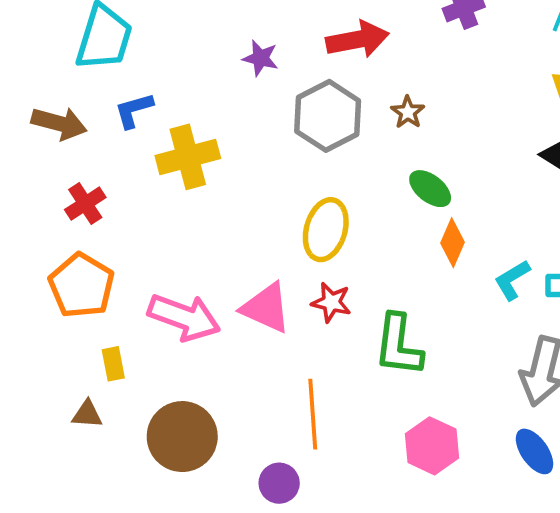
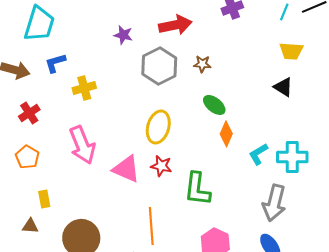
brown star: (408, 112) -> (202, 64), turned -30
yellow cross: (188, 157) -> (84, 88), size x0.7
orange pentagon: (82, 286) -> (27, 157), size x0.7
pink arrow: (184, 317) -> (82, 145), moved, turned 48

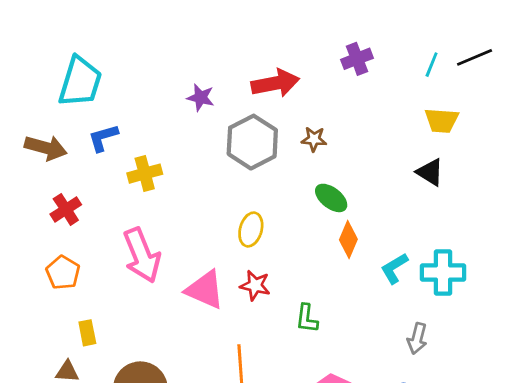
yellow ellipse: (158, 127) -> (251, 229), size x0.7
green L-shape: (197, 189) -> (307, 318), size x0.6
gray arrow: (274, 203) -> (417, 339), size x0.6

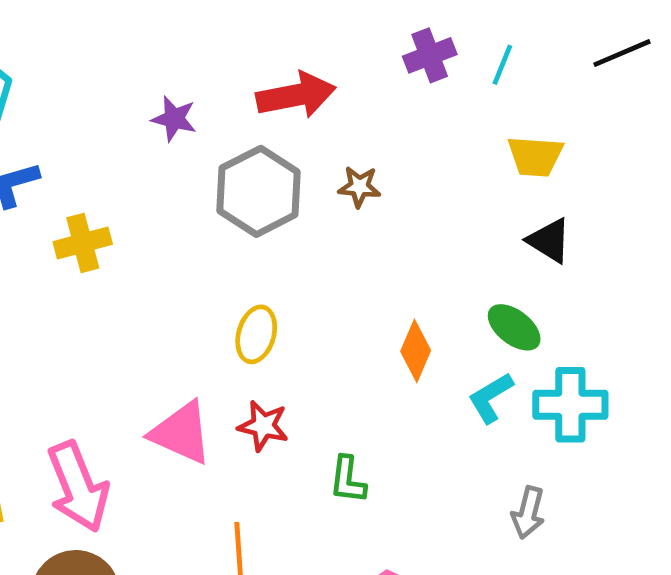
cyan line: (432, 65) -> (502, 65), moved
yellow trapezoid: (442, 120) -> (535, 156), moved
green ellipse: (331, 198) -> (514, 327), moved
pink arrow: (142, 255) -> (78, 487), moved

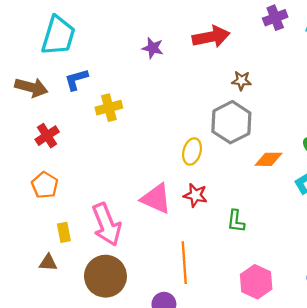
gray hexagon: (259, 191) -> (231, 122), moved
orange diamond: (416, 351) -> (268, 159), turned 68

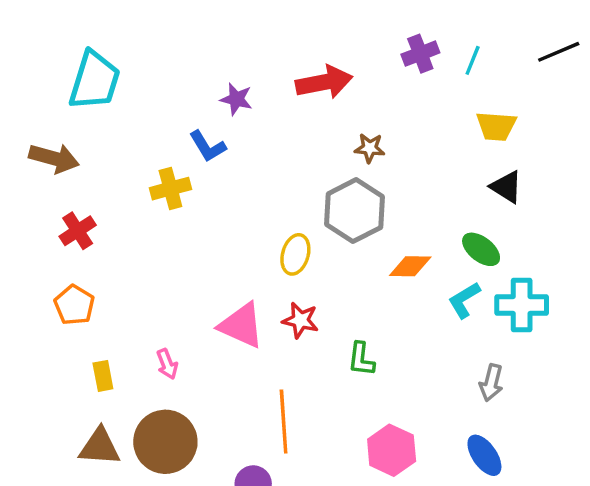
blue L-shape: (76, 80) -> (208, 146), moved, turned -105
pink arrow: (107, 224) -> (167, 364), size x0.5
brown triangle: (48, 263) -> (100, 447), moved, size x1.5

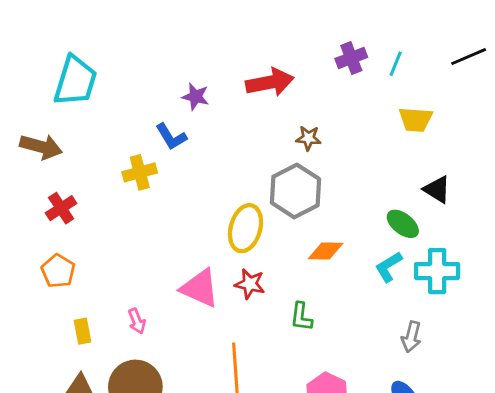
black triangle: (506, 187) -> (437, 190), moved
yellow ellipse: (295, 254) -> (245, 228), size x1.4
orange diamond: (410, 266) -> (326, 251), moved

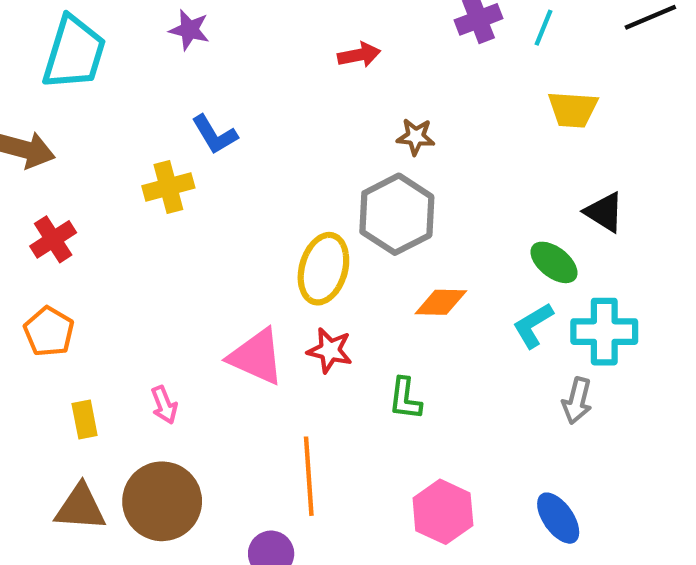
red arrow: (270, 82) -> (359, 55), size x0.6
purple star: (195, 97) -> (189, 30), moved
gray arrow: (411, 337) -> (577, 401), moved

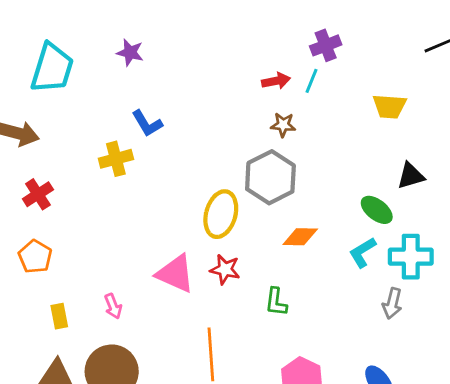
cyan line: (543, 28) -> (312, 81), moved
red arrow: (359, 55) -> (276, 81), moved
black triangle: (604, 212) -> (411, 176), turned -48

